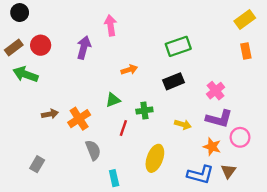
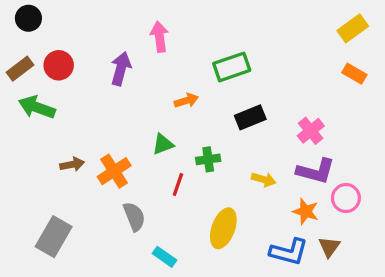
green rectangle: (178, 46) -> (232, 67), moved
orange rectangle: (246, 51) -> (354, 74), turned -49
gray rectangle: (37, 164) -> (54, 237), size x1.6
cyan rectangle: (114, 178) -> (165, 257), turned -42

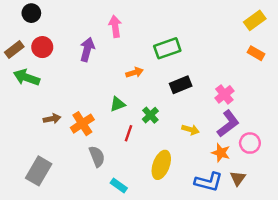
black circle: (28, 18) -> (31, 13), moved
green cross: (208, 159) -> (150, 115), turned -35
purple L-shape: (316, 171) -> (228, 124), turned -52

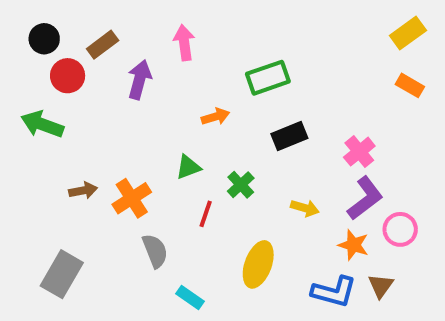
black circle: (31, 13) -> (44, 39), moved
brown rectangle: (14, 50) -> (103, 45), moved

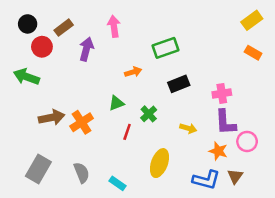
pink cross: (359, 152) -> (222, 94), turned 30
brown arrow: (83, 190) -> (52, 117), size x1.5
purple L-shape: (365, 198) -> (225, 122), turned 124
gray semicircle: (155, 251) -> (82, 173), moved

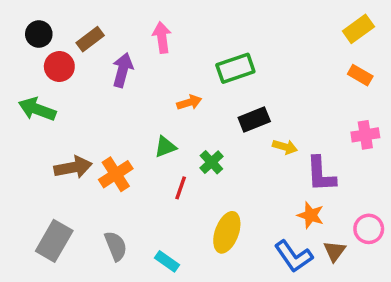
pink cross: (222, 94) -> (365, 135), moved
yellow arrow: (188, 128) -> (285, 147), moved
pink circle: (247, 141) -> (369, 229), moved
blue L-shape: (206, 180) -> (294, 256), turned 40

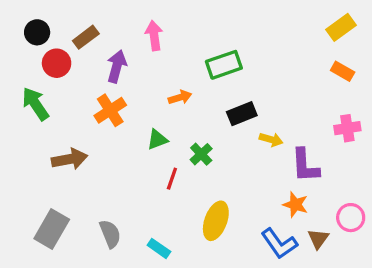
green arrow: (37, 109) -> (35, 104), turned 36
orange cross: (116, 174) -> (110, 110), moved

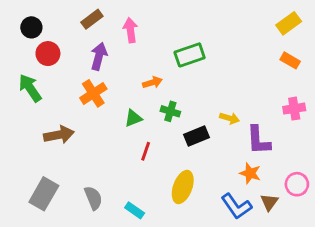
brown rectangle: (86, 37) -> (92, 19), moved
black rectangle: (242, 114) -> (196, 136), moved
green cross: (201, 154) -> (170, 111), moved, turned -30

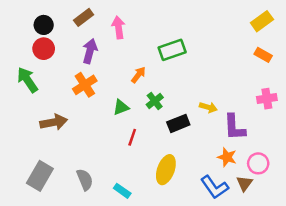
black circle: (31, 27) -> (44, 25), moved
orange arrow: (152, 82) -> (138, 75), turned -35
green cross: (170, 111) -> (155, 101), turned 35
pink circle: (297, 184) -> (258, 163), moved

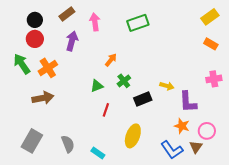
green rectangle: (172, 50) -> (138, 23), moved
orange cross: (85, 85) -> (48, 68), moved

